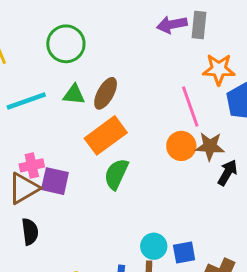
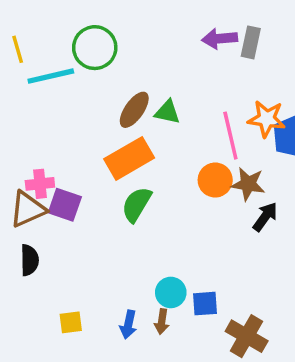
orange star: (219, 69) -> (267, 119), moved
green triangle: (74, 95) -> (167, 112), moved
cyan line: (26, 101) -> (51, 76), moved

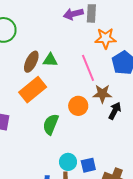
orange star: (267, 119) -> (106, 38), moved
orange circle: (215, 180) -> (78, 106), moved
green semicircle: (137, 204) -> (51, 124), moved

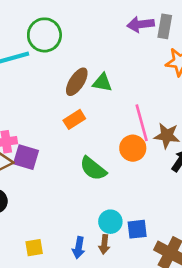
pink line: (88, 68) -> (142, 123), moved
orange rectangle: (33, 90) -> (74, 119), size x0.6
green semicircle: (51, 124) -> (93, 169), turned -80

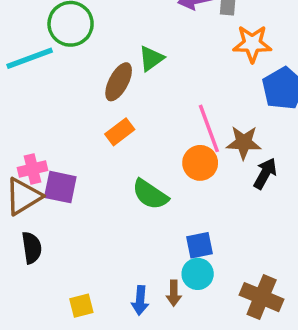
green triangle: (102, 83) -> (151, 58), moved, turned -40
cyan circle: (110, 222) -> (198, 274), moved
blue square: (137, 229) -> (200, 245), moved

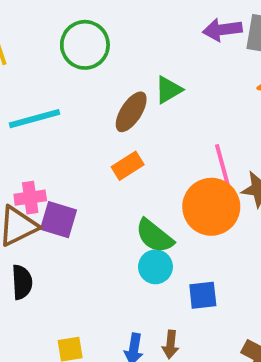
cyan line: (30, 58) -> (35, 119), moved
orange circle: (200, 163) -> (211, 207), size x1.5
cyan circle: (198, 274) -> (155, 267), moved

